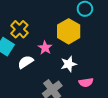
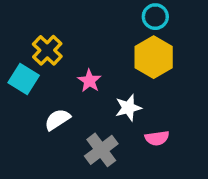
yellow hexagon: (69, 31) -> (154, 57), moved
white semicircle: (26, 62) -> (57, 120), moved

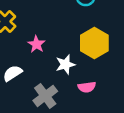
yellow hexagon: (154, 57) -> (94, 43), moved

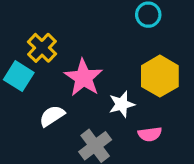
pink star: (36, 44) -> (83, 78), size x1.6

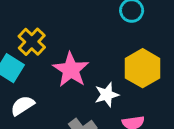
white semicircle: (52, 116) -> (22, 106), moved

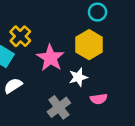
yellow hexagon: (143, 68) -> (89, 45), moved

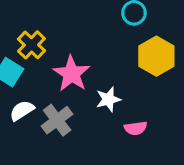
yellow hexagon: (89, 45) -> (156, 56), moved
gray cross: (59, 107) -> (57, 120), moved

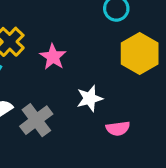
pink star: (71, 74) -> (53, 57), moved, size x0.7

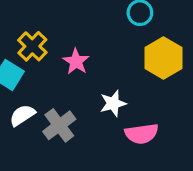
pink semicircle: (118, 128) -> (142, 134), size x1.4

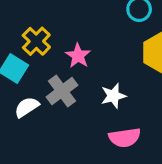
gray cross: (59, 125) -> (62, 91), moved
pink semicircle: (142, 134) -> (125, 138), moved

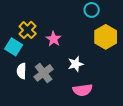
gray cross: (62, 91) -> (44, 73), moved
white semicircle: (27, 107) -> (22, 71), turned -56

